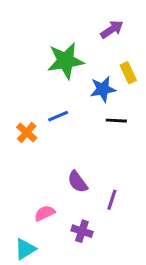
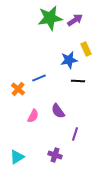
green star: (66, 61) -> (50, 18), moved
purple semicircle: (77, 182) -> (58, 111), moved
pink semicircle: (45, 213) -> (33, 116), moved, turned 144
cyan triangle: (25, 249) -> (17, 157), moved

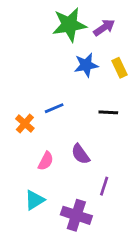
blue star: (69, 60) -> (86, 65), moved
purple cross: (55, 155) -> (76, 215), size x1.5
cyan triangle: (17, 157) -> (35, 200), moved

